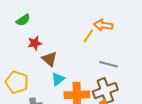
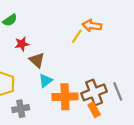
gray line: (108, 64) -> (118, 91), moved, turned 54

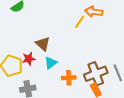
red star: (22, 44) -> (29, 59), moved
orange cross: (65, 97) -> (69, 78), size x0.6

